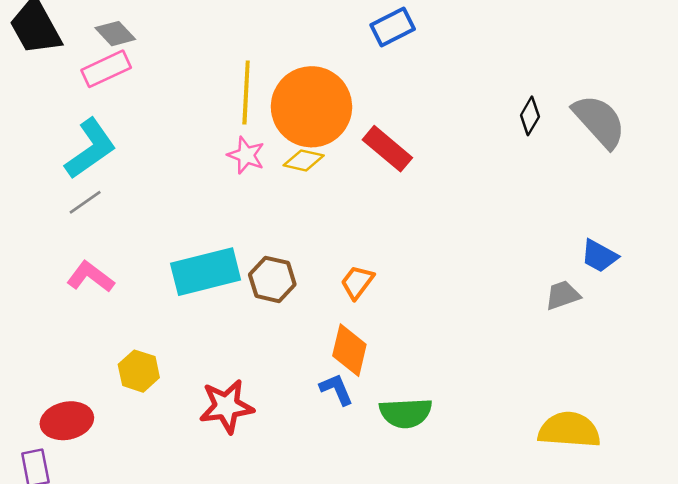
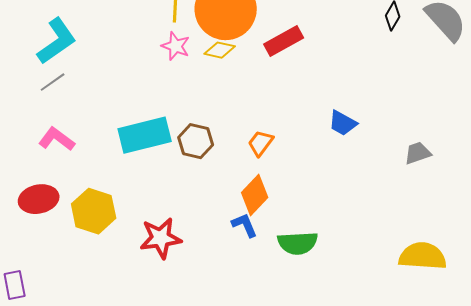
red rectangle: (387, 149) -> (284, 41), turned -69
blue trapezoid: (599, 256) -> (343, 123), moved
orange diamond: (349, 350) -> (255, 195), turned 30
yellow hexagon: (139, 371) -> (94, 211), size x1.4
red ellipse: (67, 421) -> (39, 199), moved

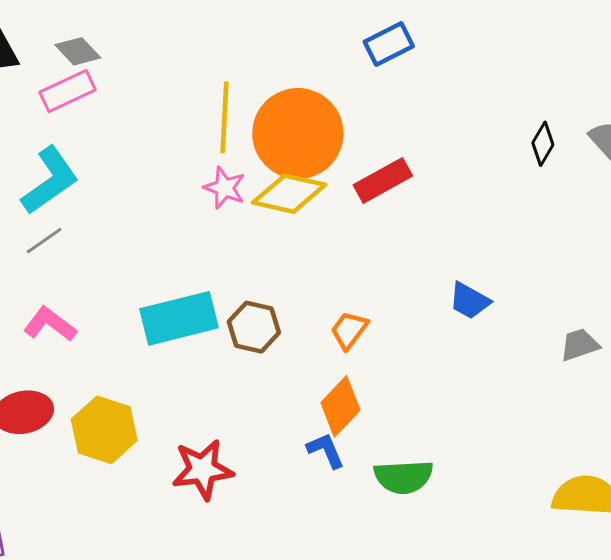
yellow diamond: (220, 50) -> (289, 194), size x1.6

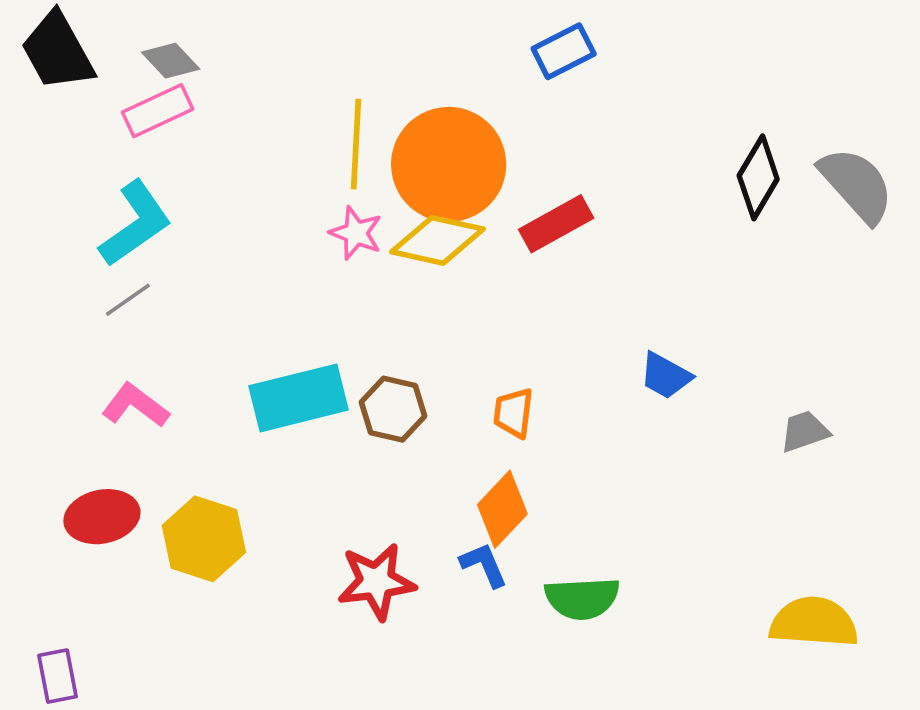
black diamond: (543, 144) -> (758, 177), size x1.5
orange trapezoid: (349, 330) -> (514, 413), turned -30
red star: (202, 469) -> (376, 582), moved

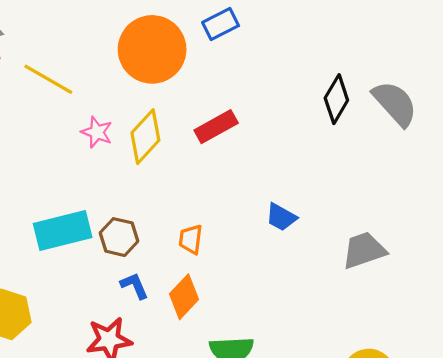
yellow line: (356, 144) -> (48, 79), moved, turned -63
orange circle: (449, 164) -> (152, 49), moved
yellow diamond: (437, 240) -> (145, 137), turned -60
gray trapezoid: (805, 431) -> (364, 250), size x1.5
blue L-shape: (484, 565) -> (134, 286), moved

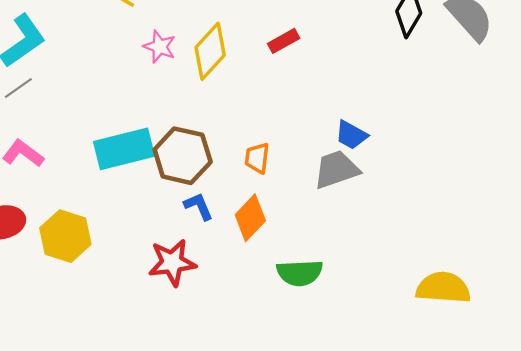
red rectangle: (216, 127) -> (284, 41), size x0.7
brown hexagon: (119, 237) -> (183, 156), size x1.4
gray trapezoid: (364, 250) -> (336, 169), moved

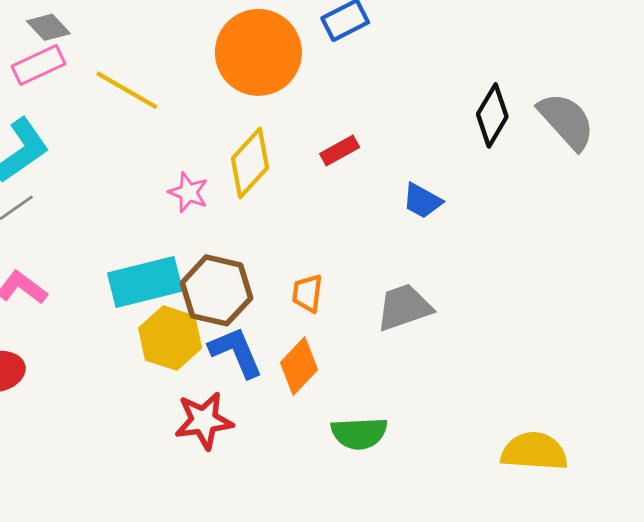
pink star: (160, 47) -> (188, 192), moved
blue trapezoid: (351, 135) -> (422, 201), moved
blue L-shape: (199, 206) -> (236, 352), size x1.5
yellow hexagon: (65, 236) -> (170, 338), moved

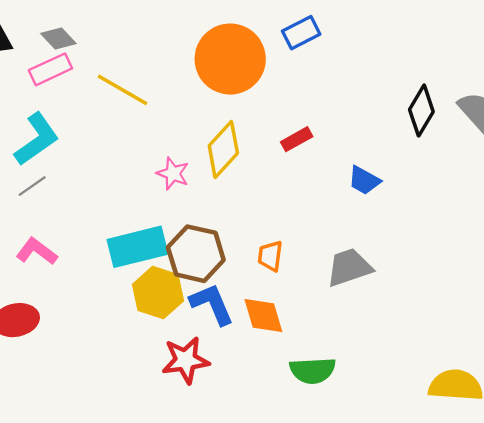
orange diamond: (299, 366) -> (263, 315), turned -60

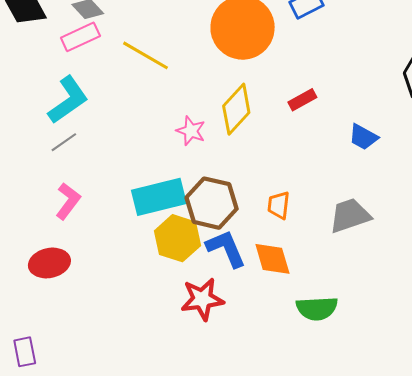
pink L-shape: (37, 251) -> (68, 201), turned 90

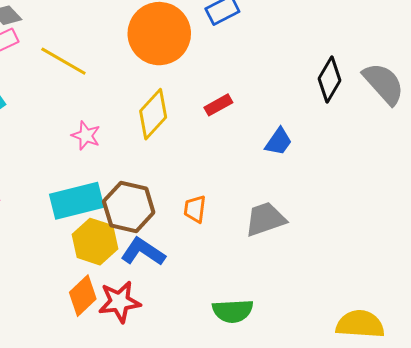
pink star: (191, 131) -> (86, 136), moved
blue trapezoid: (363, 137) -> (279, 142), turned -84
blue L-shape: (226, 249) -> (143, 252), turned -33
orange diamond: (272, 259) -> (83, 296), moved, turned 63

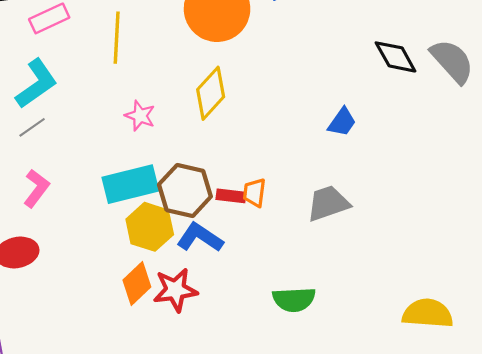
yellow line: (63, 61) -> (117, 38), turned 63
black diamond: (330, 79) -> (396, 57), turned -60
red rectangle: (218, 105) -> (231, 196), moved, turned 36

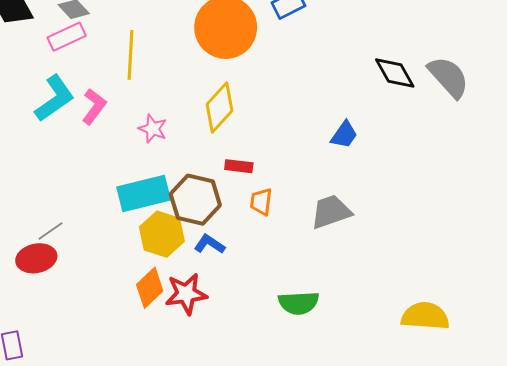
gray line: (32, 127) -> (50, 231), moved
pink L-shape: (36, 188) -> (94, 106), moved
red rectangle: (231, 196) -> (239, 166), moved
blue L-shape: (200, 238) -> (209, 244), size x0.7

